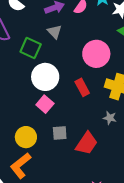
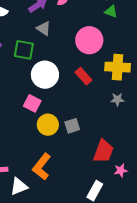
pink square: (45, 104) -> (32, 103), moved
yellow circle: (26, 137) -> (48, 125), moved
red trapezoid: (87, 143) -> (103, 151), moved

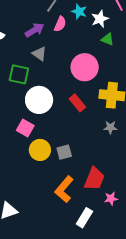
orange L-shape: (42, 167) -> (64, 189), moved

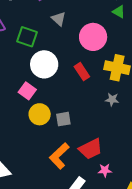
gray triangle: (39, 54) -> (59, 19), moved
red trapezoid: (94, 179) -> (91, 149), turned 35

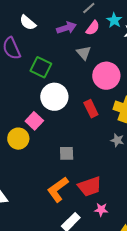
gray triangle: (59, 19) -> (84, 53), moved
yellow circle: (40, 114) -> (18, 139), moved

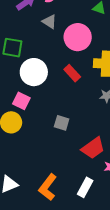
gray square: (67, 153) -> (62, 123), turned 35
orange L-shape: (58, 189) -> (48, 187), moved

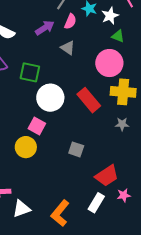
pink circle: (78, 37) -> (109, 63), moved
red rectangle: (72, 73) -> (89, 100), size x1.4
white rectangle: (85, 187) -> (96, 203), moved

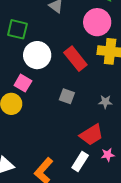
gray star: (122, 124) -> (105, 102), moved
gray square: (76, 149) -> (67, 96), moved

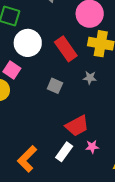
gray star: (105, 102) -> (90, 78), moved

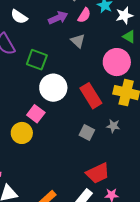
gray square: (55, 86) -> (87, 133), moved

